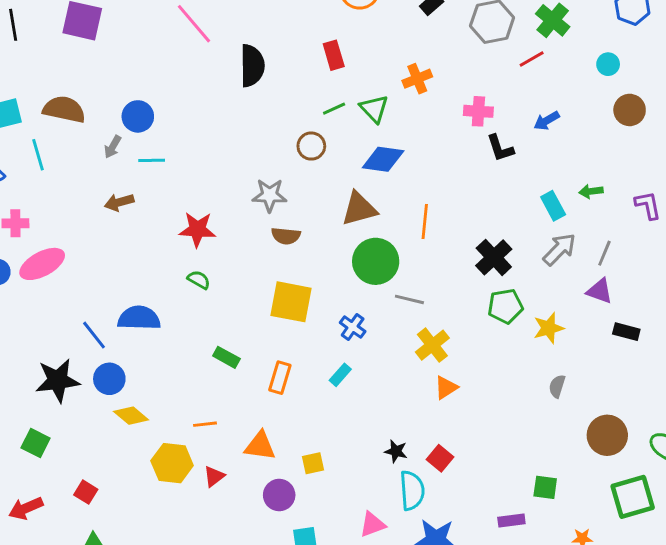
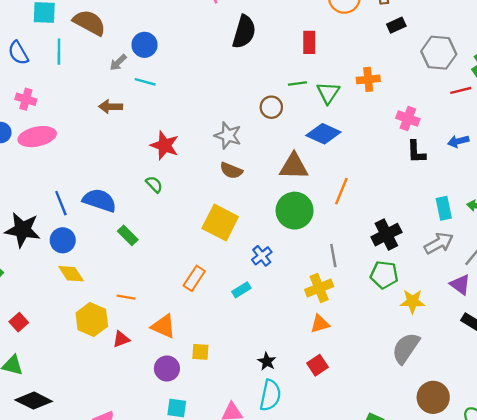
gray line: (409, 299) -> (333, 255), moved, turned 50
green rectangle: (226, 357) -> (128, 235), moved
gray semicircle: (557, 386) -> (406, 348), size x1.8
red square: (440, 458) -> (318, 365), moved

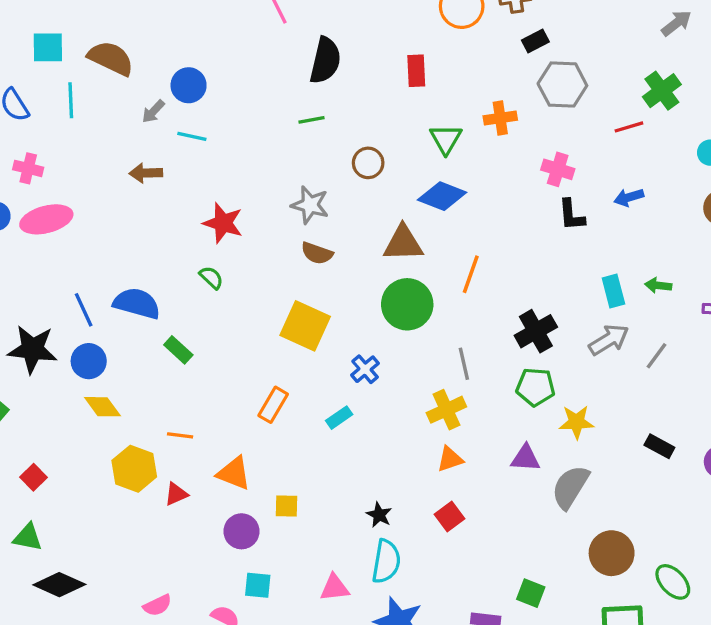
gray hexagon: (439, 53) -> (562, 85), moved
green line: (297, 84) -> (312, 120), moved
purple triangle: (460, 284) -> (525, 458), moved, turned -30

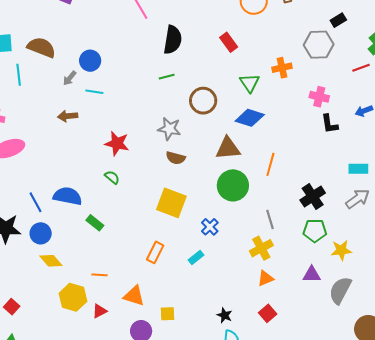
black rectangle: (535, 41) -> (338, 20), moved
red rectangle: (416, 71) -> (229, 42), turned -30
brown circle: (368, 163) -> (203, 101), size x1.4
cyan rectangle: (613, 291) -> (358, 169), turned -72

